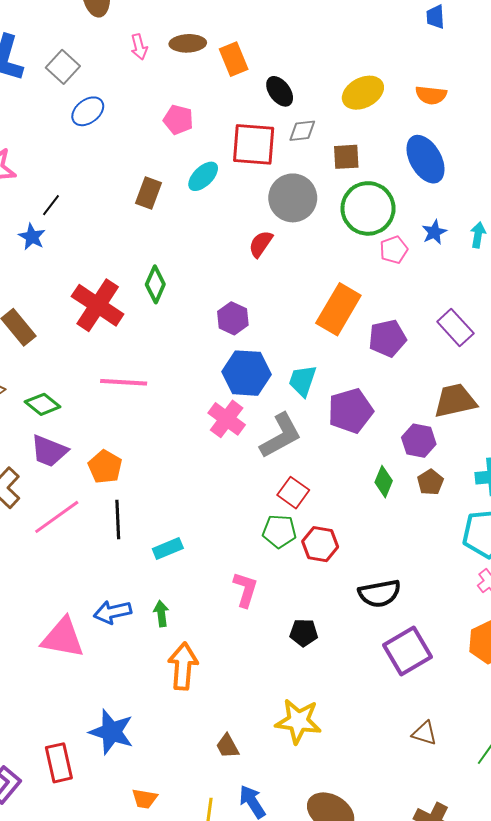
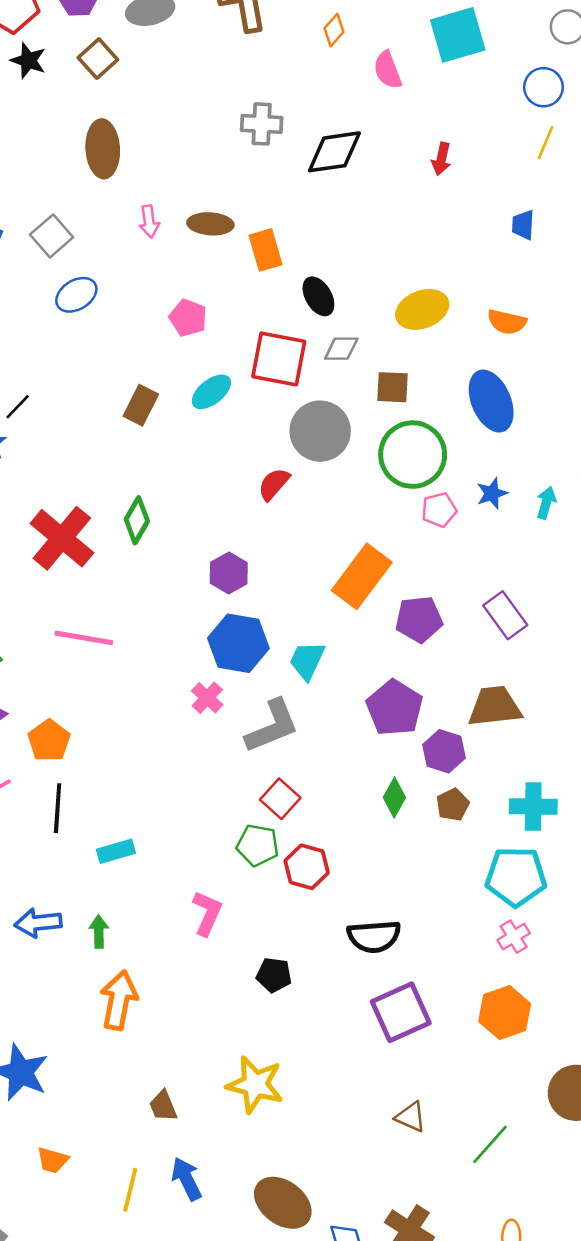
purple pentagon: (350, 411) -> (395, 708), moved, turned -30
pink cross: (227, 419) -> (207, 698), size x0.7

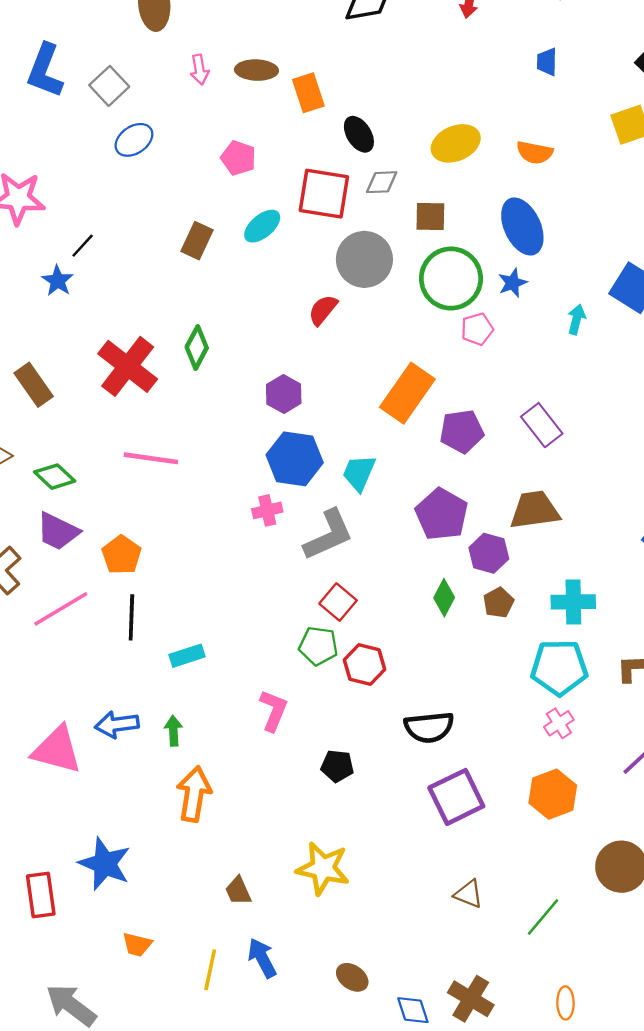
blue star: (492, 493) -> (512, 283), moved
pink cross: (207, 698) -> (267, 510), turned 36
brown ellipse: (283, 1203) -> (352, 977), size x0.6

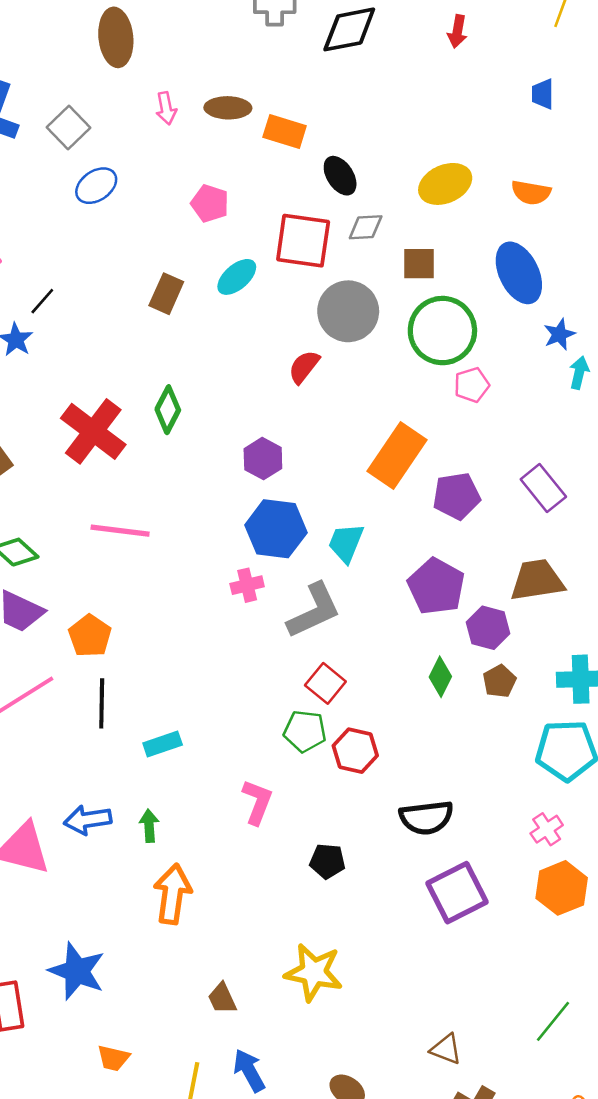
orange rectangle: (308, 93) -> (285, 131), turned -54
blue star: (512, 283) -> (559, 334), moved
pink cross: (559, 723) -> (547, 829), moved
brown triangle: (469, 894) -> (446, 1049), moved

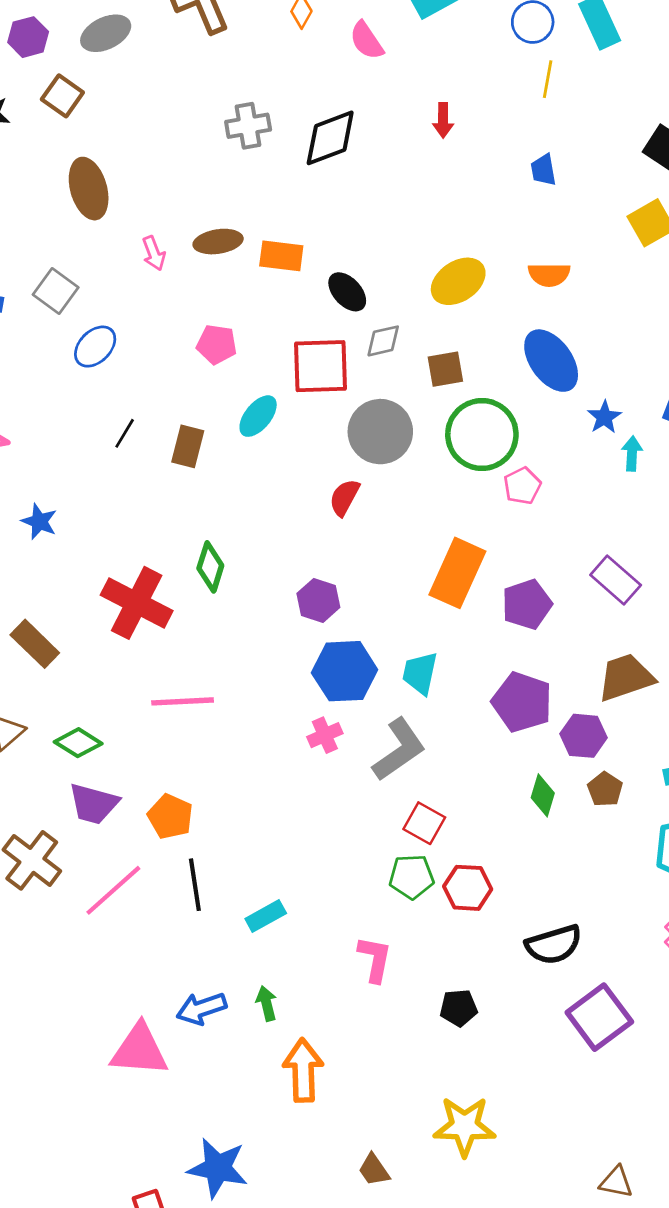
black line: (42, 301) -> (125, 433), moved

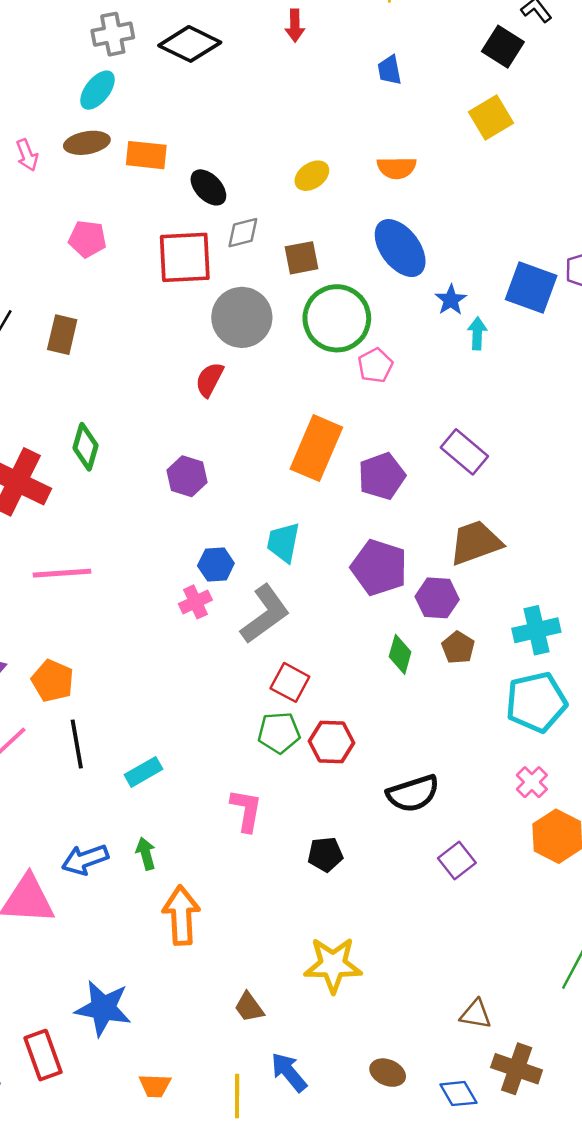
black diamond: (330, 138) -> (190, 44), turned 48
yellow ellipse: (458, 281) -> (312, 176), size x0.7
cyan ellipse: (258, 416) -> (98, 90), moved
blue hexagon: (345, 671) -> (216, 565), moved, size x0.6
purple square: (599, 1017) -> (457, 860), size x0.6

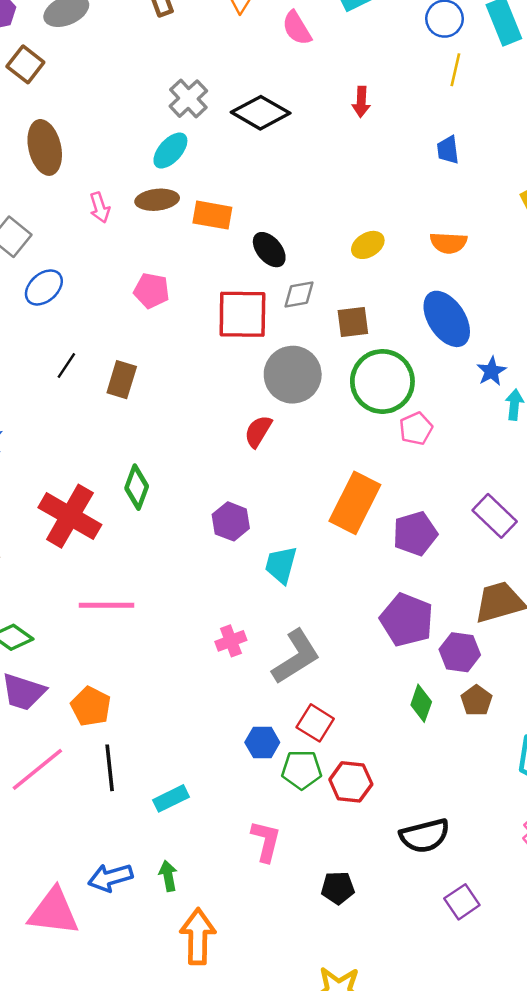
gray cross: (113, 34) -> (188, 99), turned -36
cyan trapezoid: (283, 542) -> (281, 565), moved
blue hexagon: (216, 565) -> (262, 742), moved

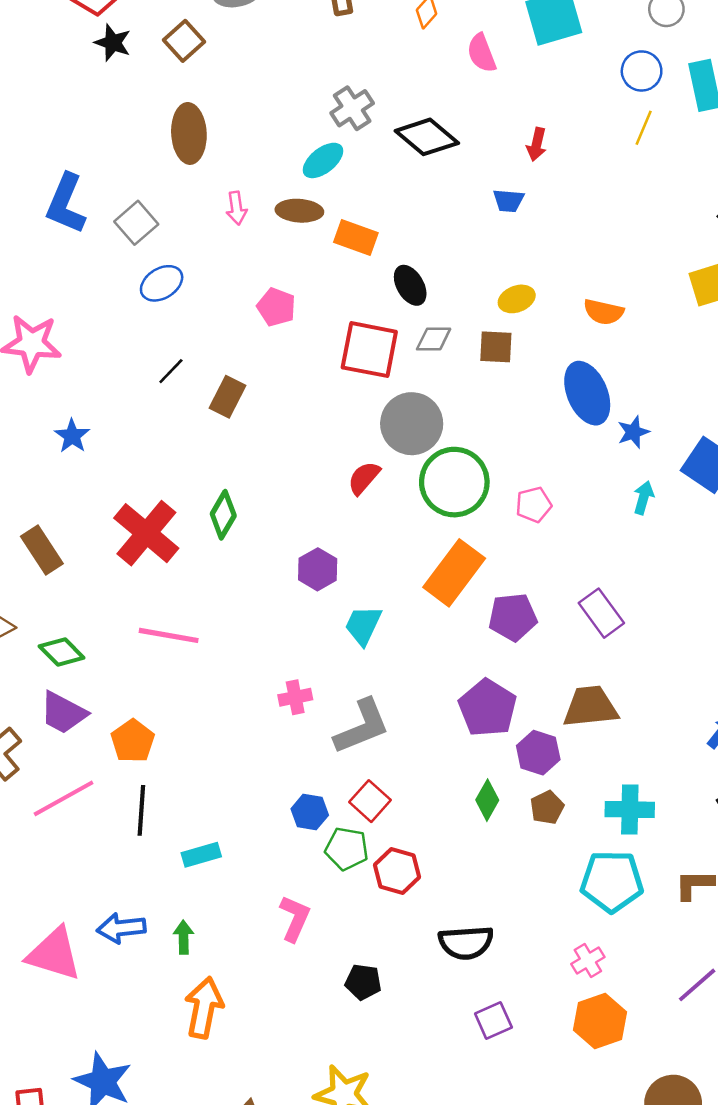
blue trapezoid: (448, 150) -> (508, 201), moved, turned -88
brown square: (353, 322) -> (496, 347), moved
blue star: (491, 371) -> (633, 432), moved
green circle: (382, 381) -> (454, 482), moved

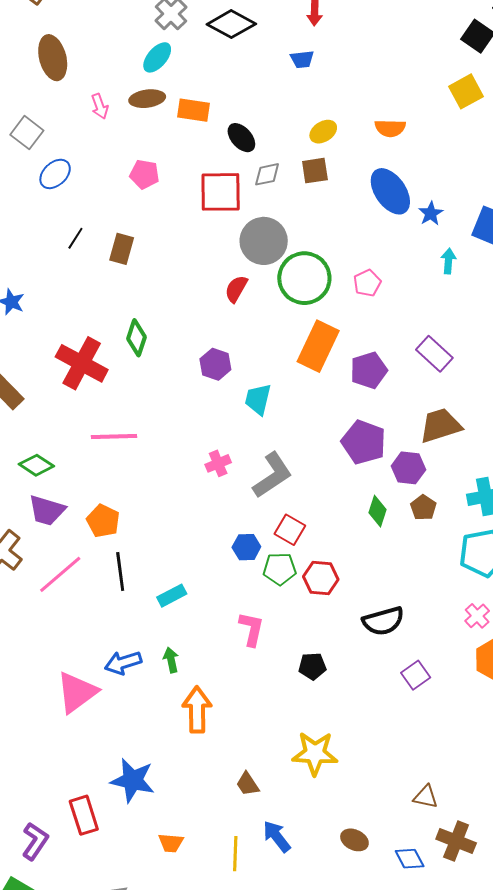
pink triangle: (54, 954) -> (77, 692), turned -42

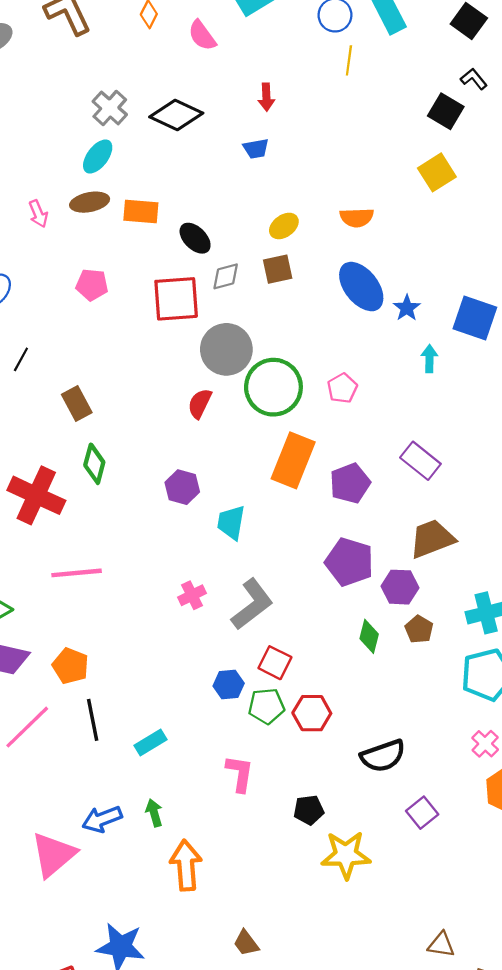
brown rectangle: (122, 249) -> (77, 403), moved, turned -40
yellow star: (315, 753) -> (346, 855), moved

